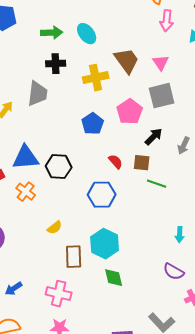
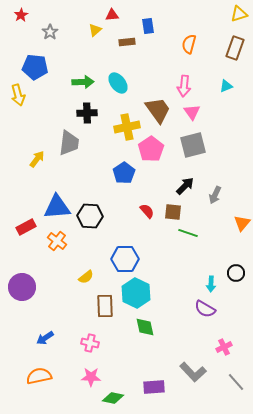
pink arrow: (167, 21) -> (184, 86), moved
pink pentagon: (130, 112) -> (151, 149), moved
blue hexagon: (102, 195) -> (125, 259), moved
purple semicircle: (174, 272) -> (205, 309), moved
pink cross: (59, 294) -> (90, 343), size x0.7

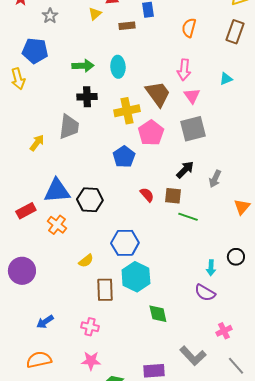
cyan ellipse: (118, 83) -> (118, 67), turned 35
cyan triangle: (226, 86) -> (226, 79), moved
green diamond: (145, 327) -> (158, 314), moved

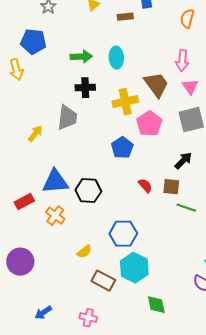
brown rectangle: (105, 290) -> (103, 281), turned -60

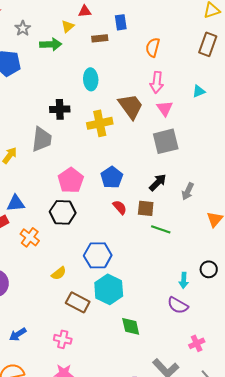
orange semicircle: (187, 19) -> (153, 47), moved
green arrow: (81, 57) -> (51, 44), moved
pink pentagon: (149, 124) -> (71, 180), moved
blue pentagon: (122, 148) -> (112, 177), moved
blue triangle: (55, 182) -> (16, 203), moved, size x0.7

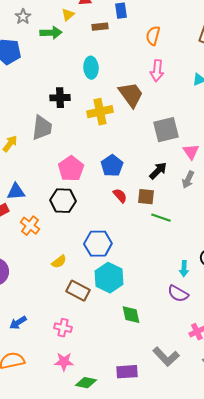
pink triangle: (165, 108) -> (191, 152), moved

